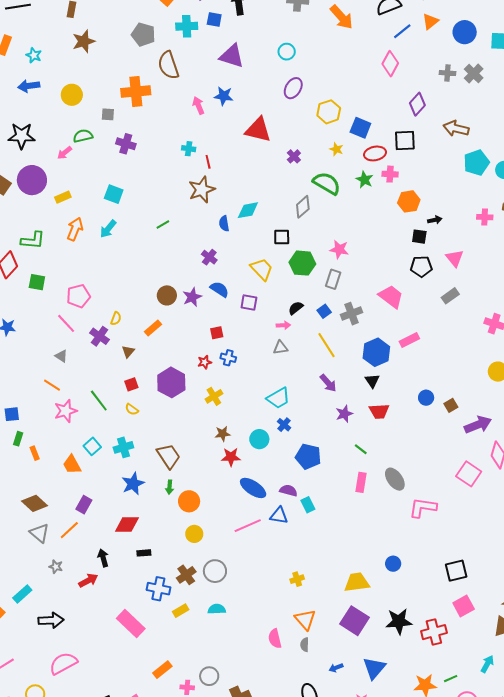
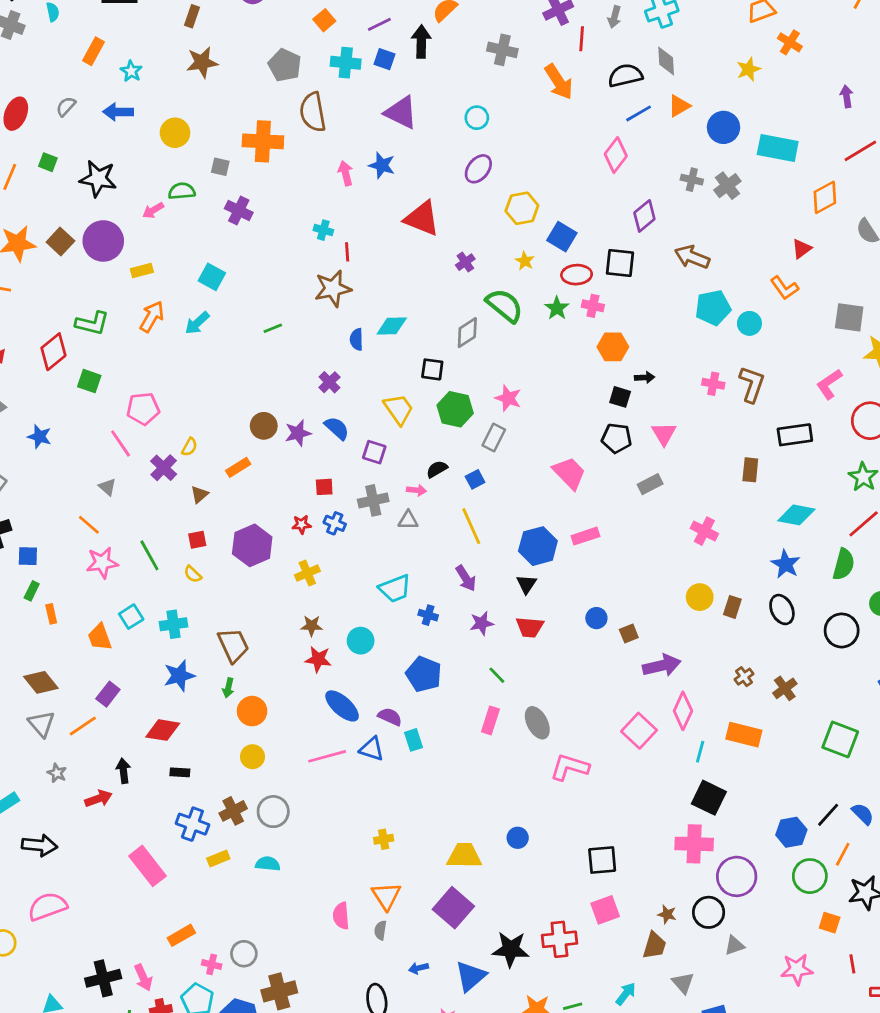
gray cross: (352, 314) -> (373, 500), moved
blue cross: (284, 425) -> (428, 615), moved, turned -32
black star: (399, 621) -> (511, 949), moved

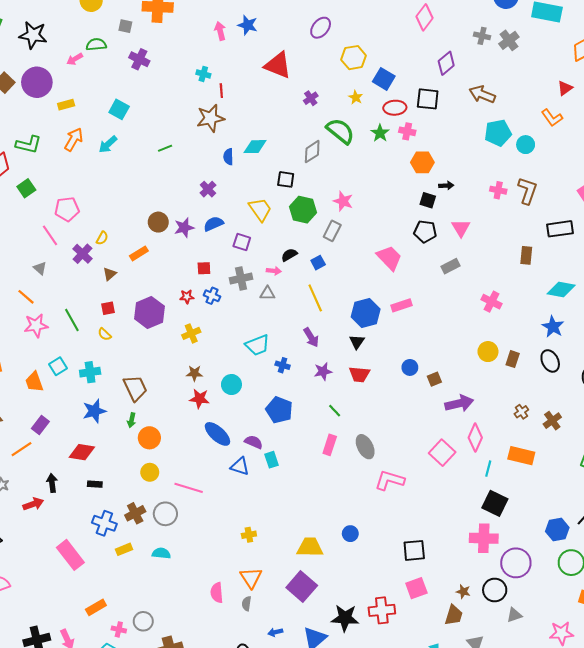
green square: (89, 381) -> (26, 188), turned 36
blue semicircle: (337, 428) -> (214, 224), turned -66
pink line: (327, 756) -> (189, 488), moved, turned 32

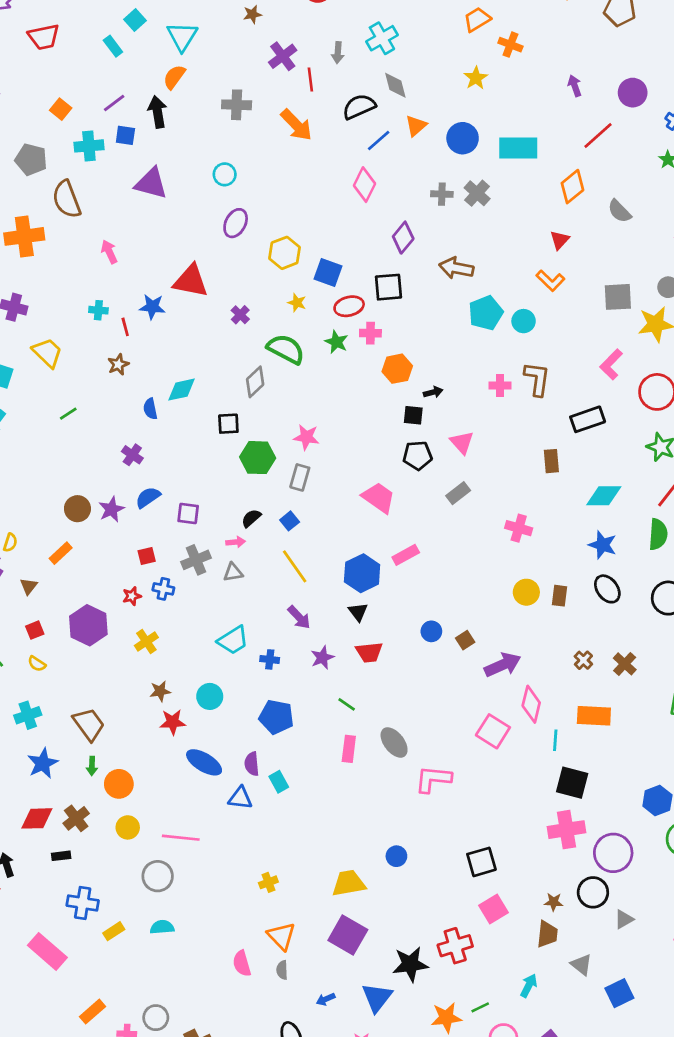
blue star: (248, 25) -> (152, 307), moved
brown star: (211, 118) -> (118, 364), size x0.6
yellow trapezoid: (260, 209) -> (47, 353), moved
purple semicircle: (254, 442) -> (252, 764), turned -108
brown cross: (135, 513) -> (76, 818), moved

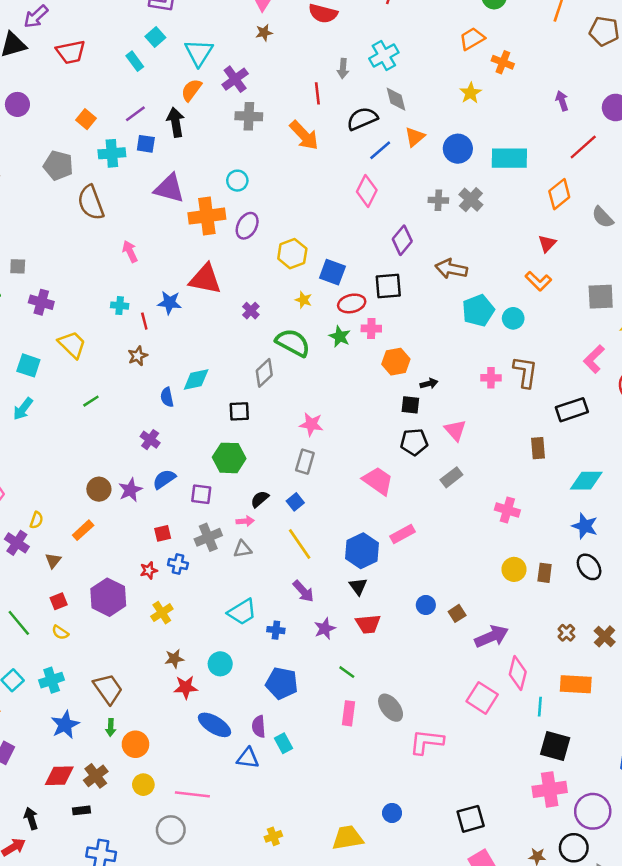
purple cross: (283, 56) -> (235, 79), moved
orange cross: (24, 236) -> (207, 216), moved
green hexagon: (258, 458) -> (229, 458), moved

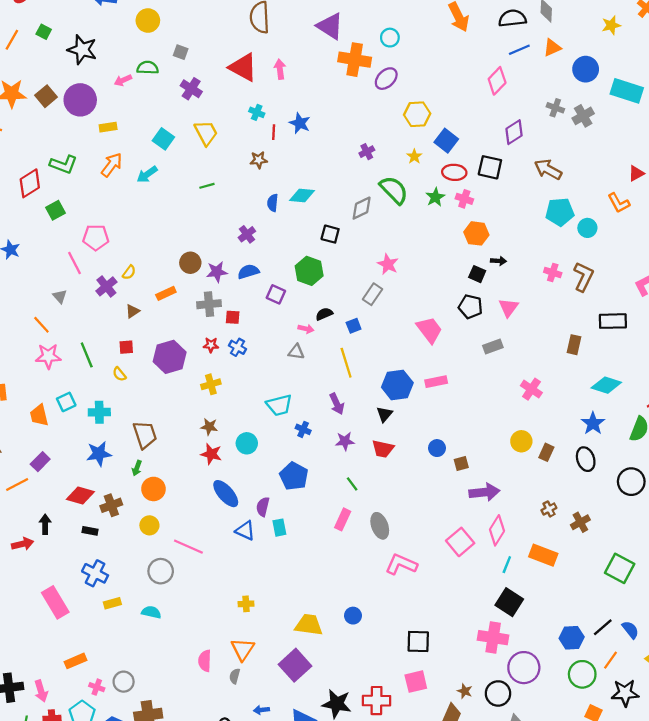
red triangle: (205, 279) -> (243, 67), moved
gray cross: (208, 537) -> (209, 304), moved

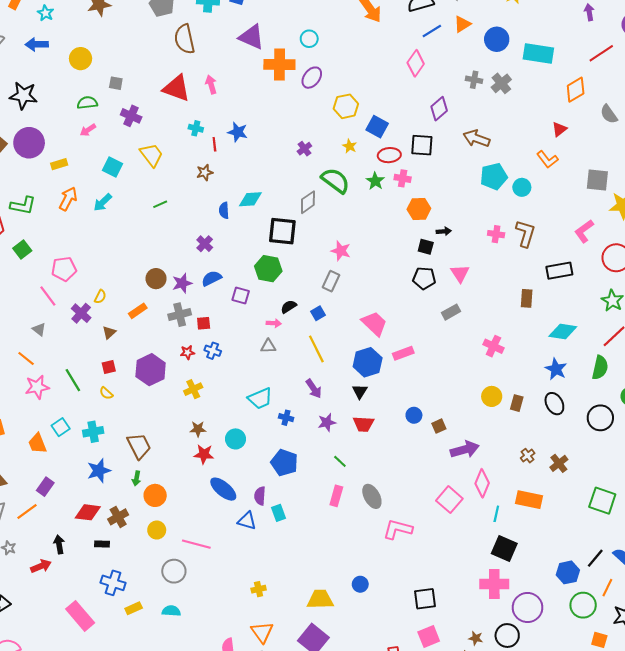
pink arrow: (123, 80) -> (88, 130), moved
black square: (330, 234) -> (282, 231), size x1.6
pink trapezoid: (429, 330) -> (374, 324), moved

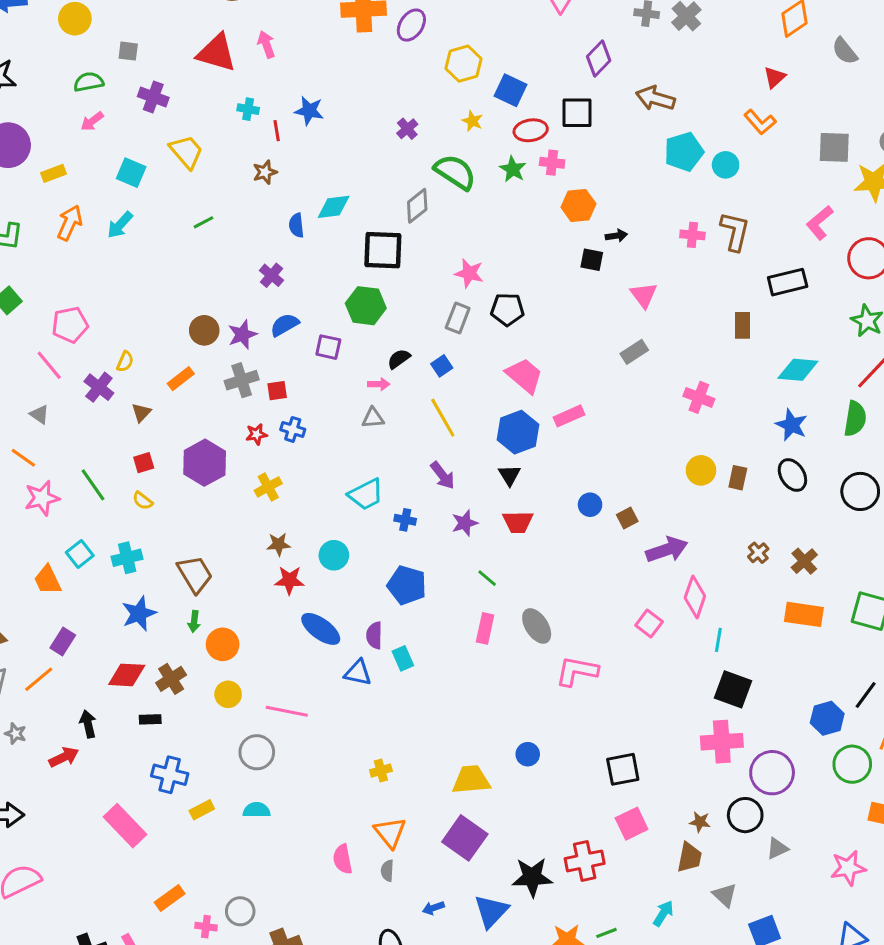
black pentagon: (424, 278) -> (507, 309), moved
pink square: (449, 500) -> (649, 624), size x0.7
orange rectangle: (529, 500) -> (804, 614), moved

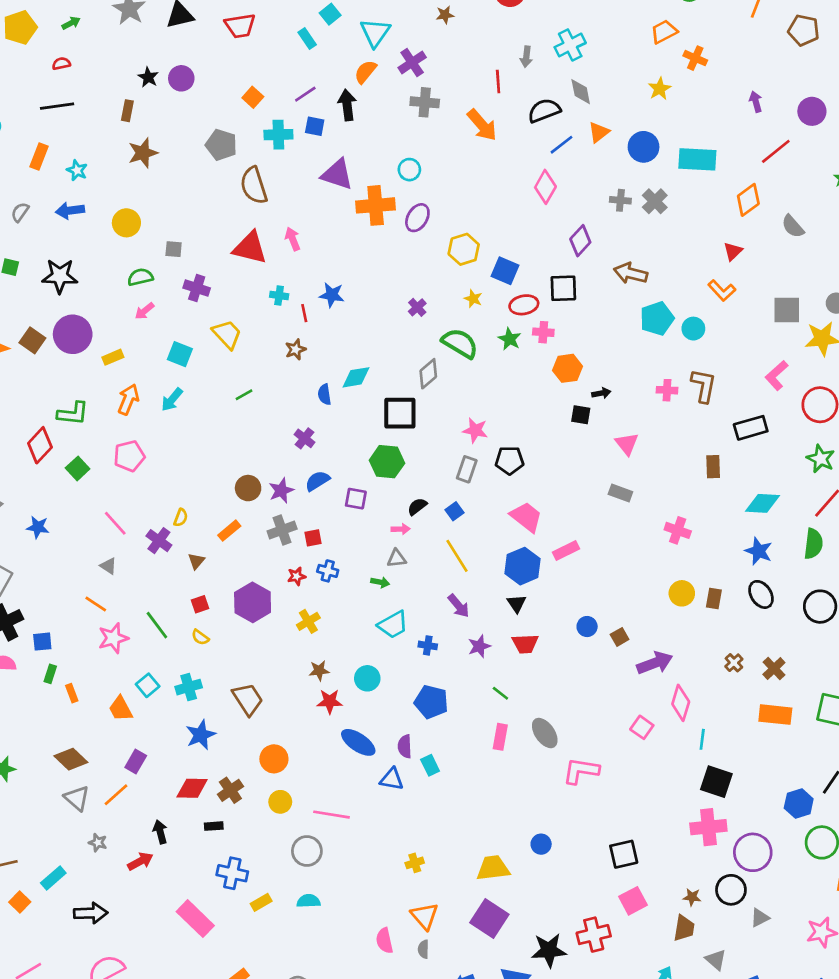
pink pentagon: (70, 325) -> (129, 456), moved
gray rectangle: (634, 352) -> (620, 493), turned 55
green arrow: (194, 621) -> (380, 582), moved, turned -84

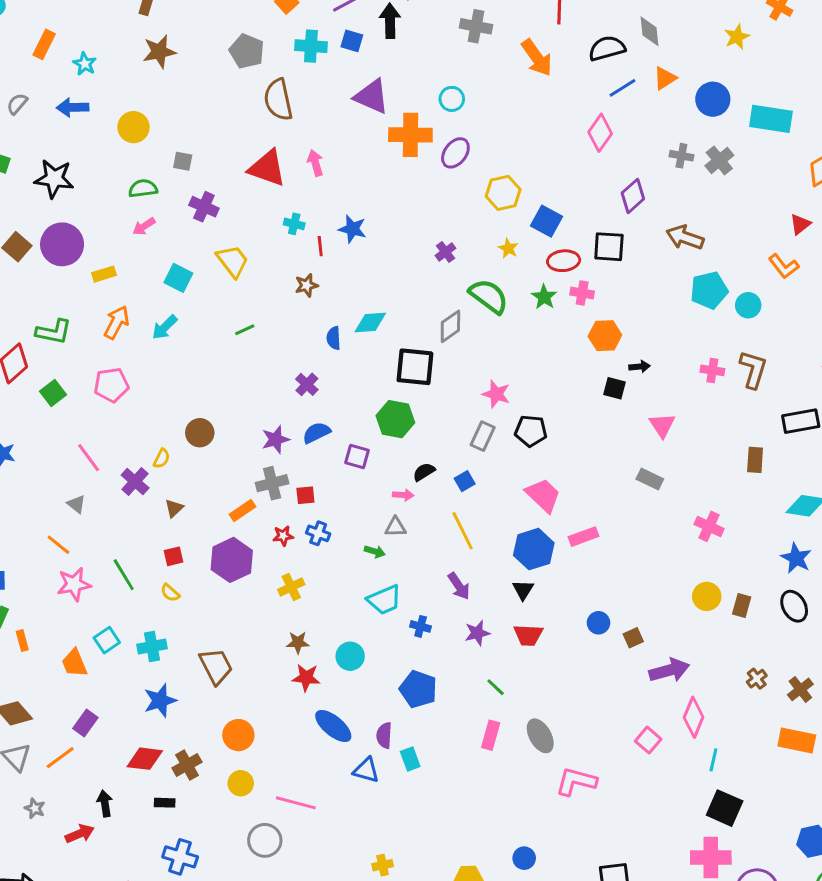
brown circle: (248, 488) -> (200, 433), moved
orange rectangle: (229, 531) -> (243, 511), moved

